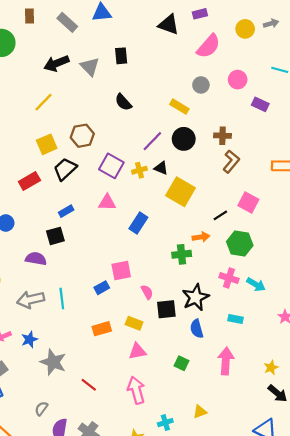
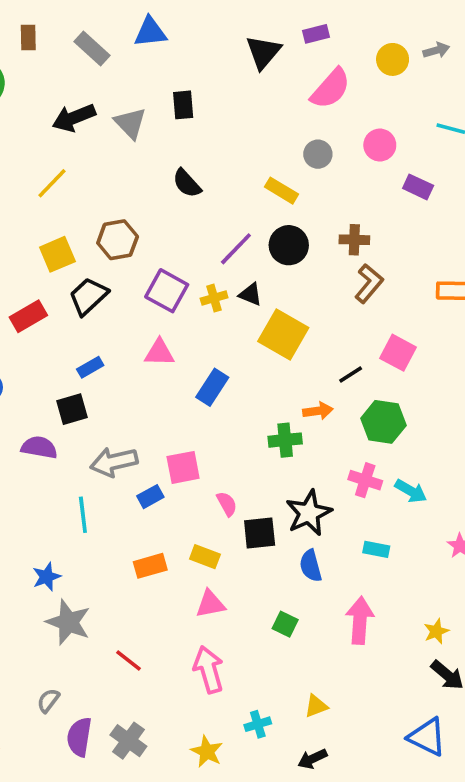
black triangle: (169, 25) -> (263, 52), turned 50
gray arrow: (31, 300) -> (114, 462), moved
blue star: (29, 339) -> (46, 577), moved

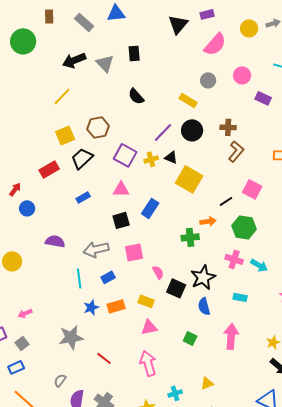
black square: (72, 409) -> (121, 220), moved
blue rectangle: (150, 497) -> (108, 277), moved
black square: (260, 533) -> (176, 288), turned 30
blue star: (46, 577) -> (91, 307), moved
gray star: (68, 622) -> (71, 337), turned -30

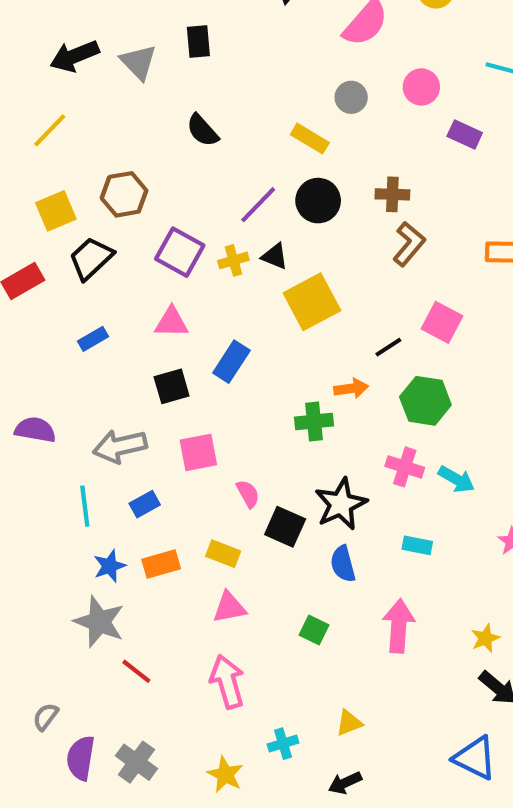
yellow square: (189, 179) -> (312, 302), turned 32
gray star: (71, 337) -> (99, 622), moved, turned 30

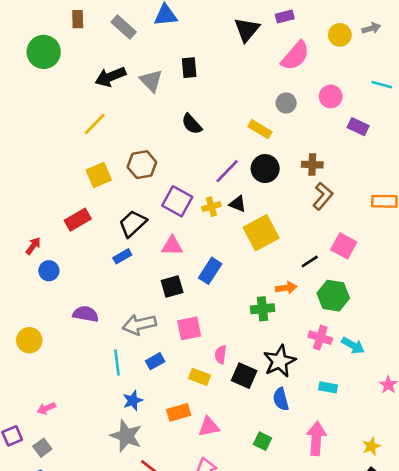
black trapezoid: (91, 258) -> (133, 224), moved
pink semicircle: (248, 494) -> (221, 355), turned -144
yellow rectangle: (223, 554) -> (200, 377), moved
orange rectangle: (161, 564) -> (179, 412), moved

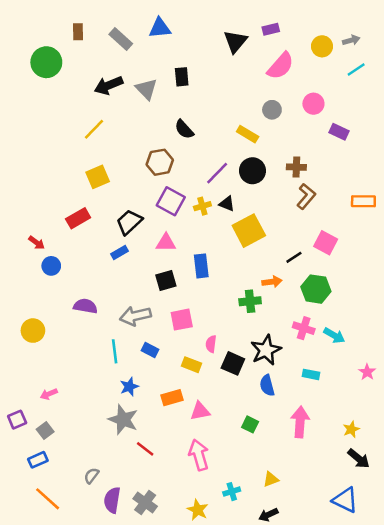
cyan line: (382, 85) -> (356, 70), moved, turned -48
brown hexagon: (142, 165) -> (160, 162), moved
red arrow: (33, 246) -> (37, 243), turned 91
blue rectangle: (210, 271) -> (201, 266), turned -40
blue rectangle: (155, 361) -> (150, 350), turned 56

